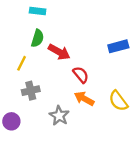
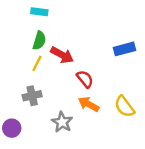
yellow line: (22, 63) -> (37, 63), moved

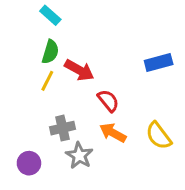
cyan rectangle: (39, 12) -> (50, 15), turned 35
gray cross: (32, 96) -> (63, 128), moved
purple circle: (12, 128) -> (29, 163), moved

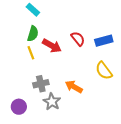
yellow line: (47, 81) -> (31, 53), turned -48
red semicircle: (108, 101) -> (78, 39), moved
yellow semicircle: (159, 136) -> (104, 71), moved

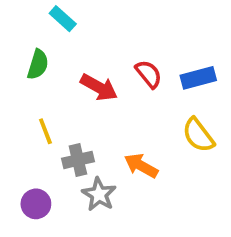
green semicircle: (33, 34) -> (38, 64), moved
yellow line: (31, 53) -> (45, 131), moved

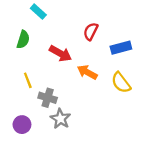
red semicircle: (149, 74) -> (91, 31), moved, turned -114
gray cross: (78, 160) -> (48, 98), turned 30
orange arrow: (141, 166) -> (87, 72), moved

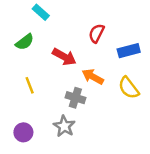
green semicircle: (23, 40) -> (25, 42), turned 36
gray cross: (48, 98) -> (75, 98), moved

